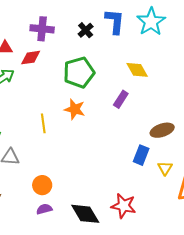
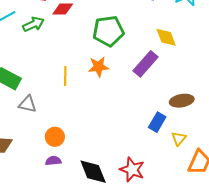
purple rectangle: (121, 99) -> (146, 64), size x1.5
orange star: (75, 109) -> (98, 67), turned -30

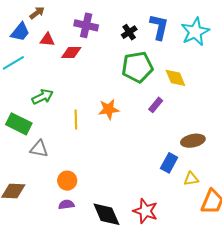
green arrow: (33, 24) -> (43, 97), moved
green pentagon: (108, 31) -> (137, 67), moved
purple rectangle: (146, 64) -> (156, 105), size x0.6
yellow triangle: (179, 139) -> (191, 179), turned 42

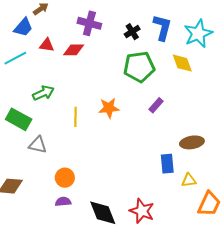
red triangle: (47, 40) -> (47, 45), moved
yellow diamond: (175, 78) -> (182, 63), moved
blue rectangle: (169, 163) -> (167, 164), turned -36

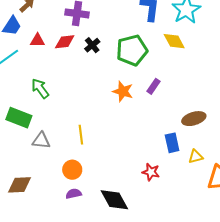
black cross: (132, 32) -> (92, 45), moved
green arrow: (43, 93) -> (40, 88), turned -95
orange star: (109, 108) -> (123, 91), moved, turned 30
yellow line: (76, 117) -> (81, 135), moved
red star: (142, 211) -> (151, 172), moved, size x0.7

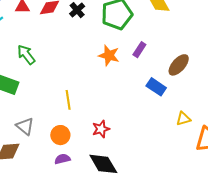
brown ellipse: (194, 119) -> (179, 65), moved, turned -30
gray triangle: (41, 141) -> (25, 126), moved, turned 36
blue rectangle: (172, 143) -> (156, 87), moved, turned -42
red star: (151, 172) -> (101, 129), moved, turned -30

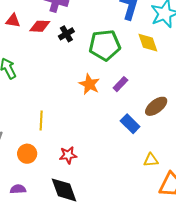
purple semicircle: (62, 159) -> (18, 189), moved

